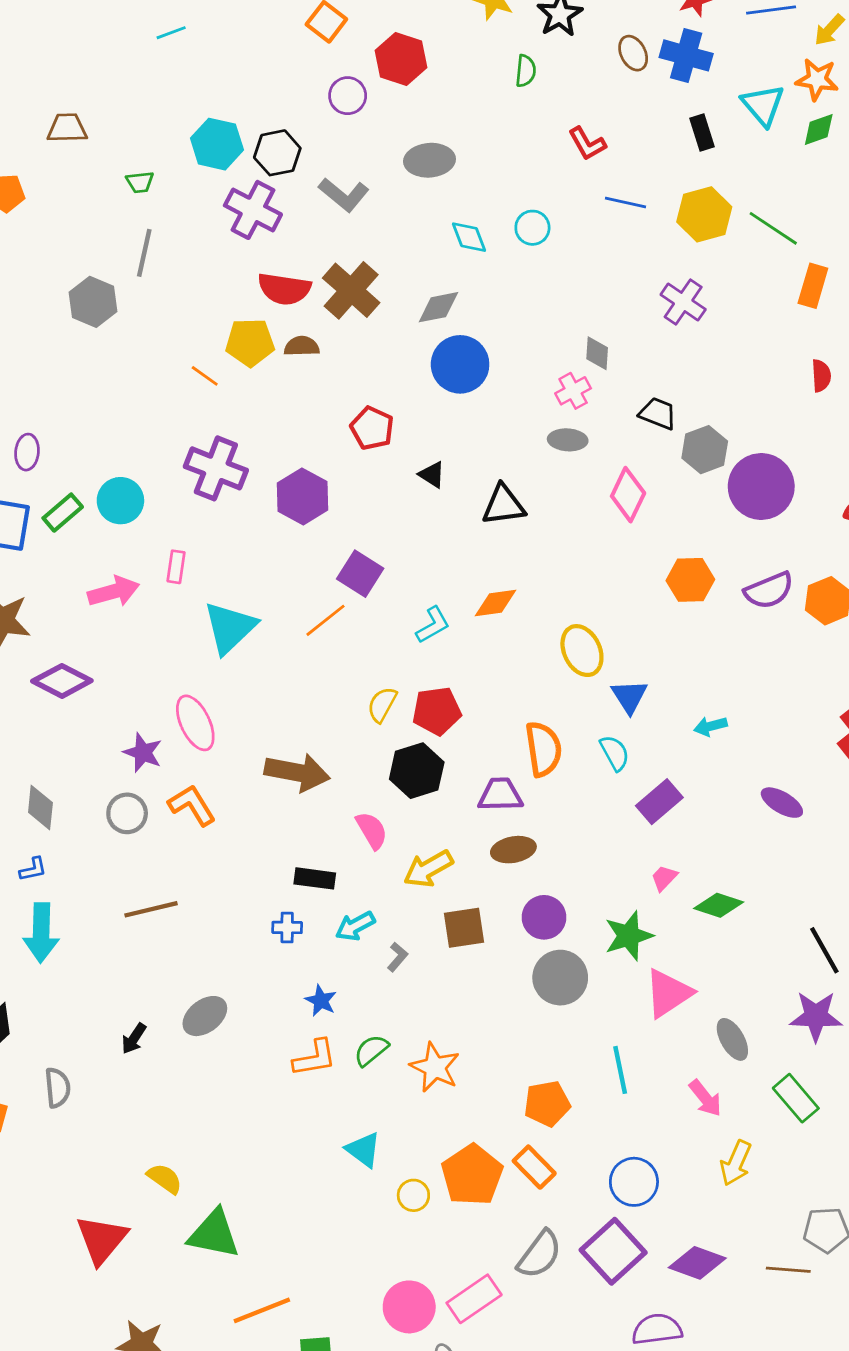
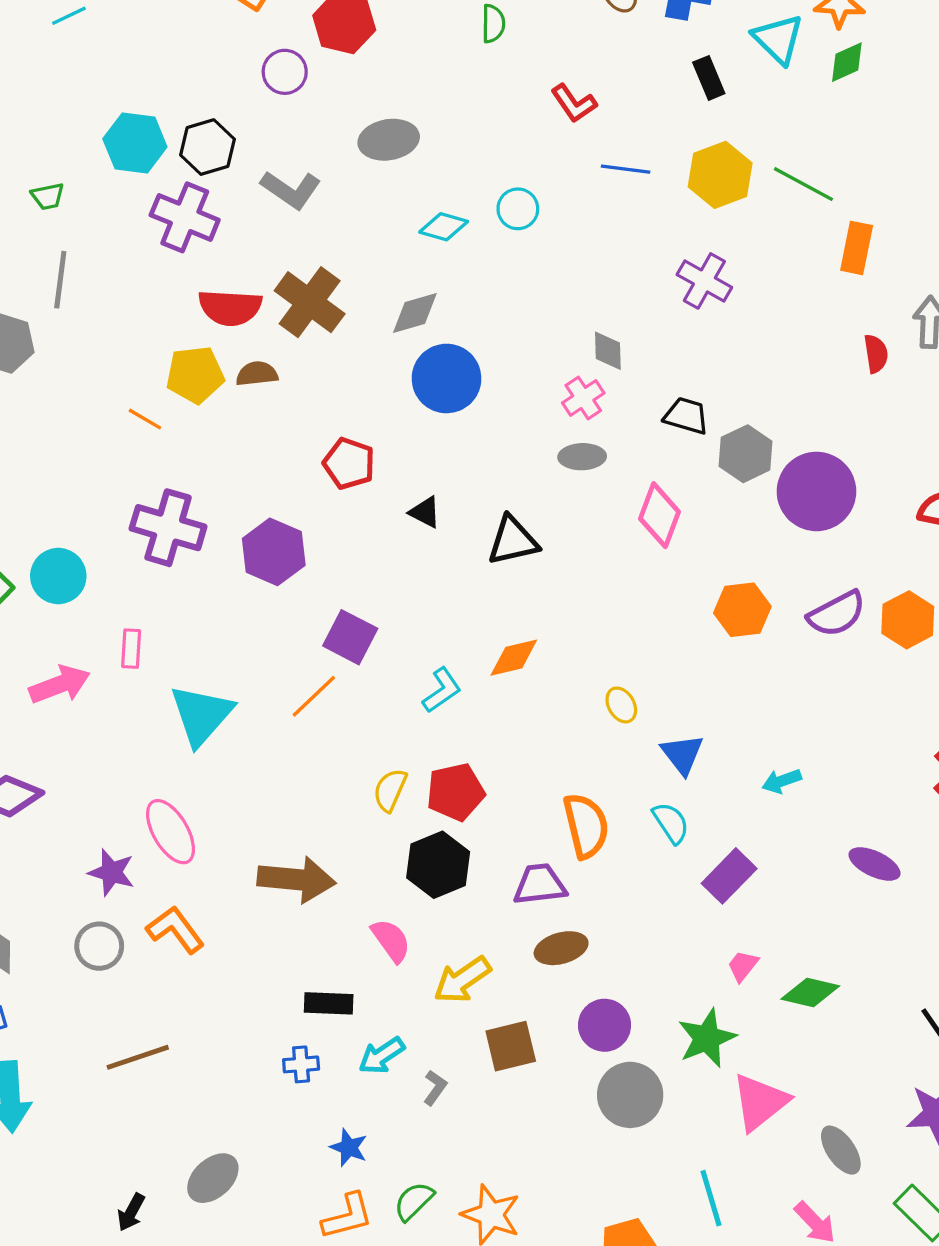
cyan diamond: (469, 237) -> (444, 227), turned -48
yellow ellipse: (582, 651) -> (621, 705), size x0.6

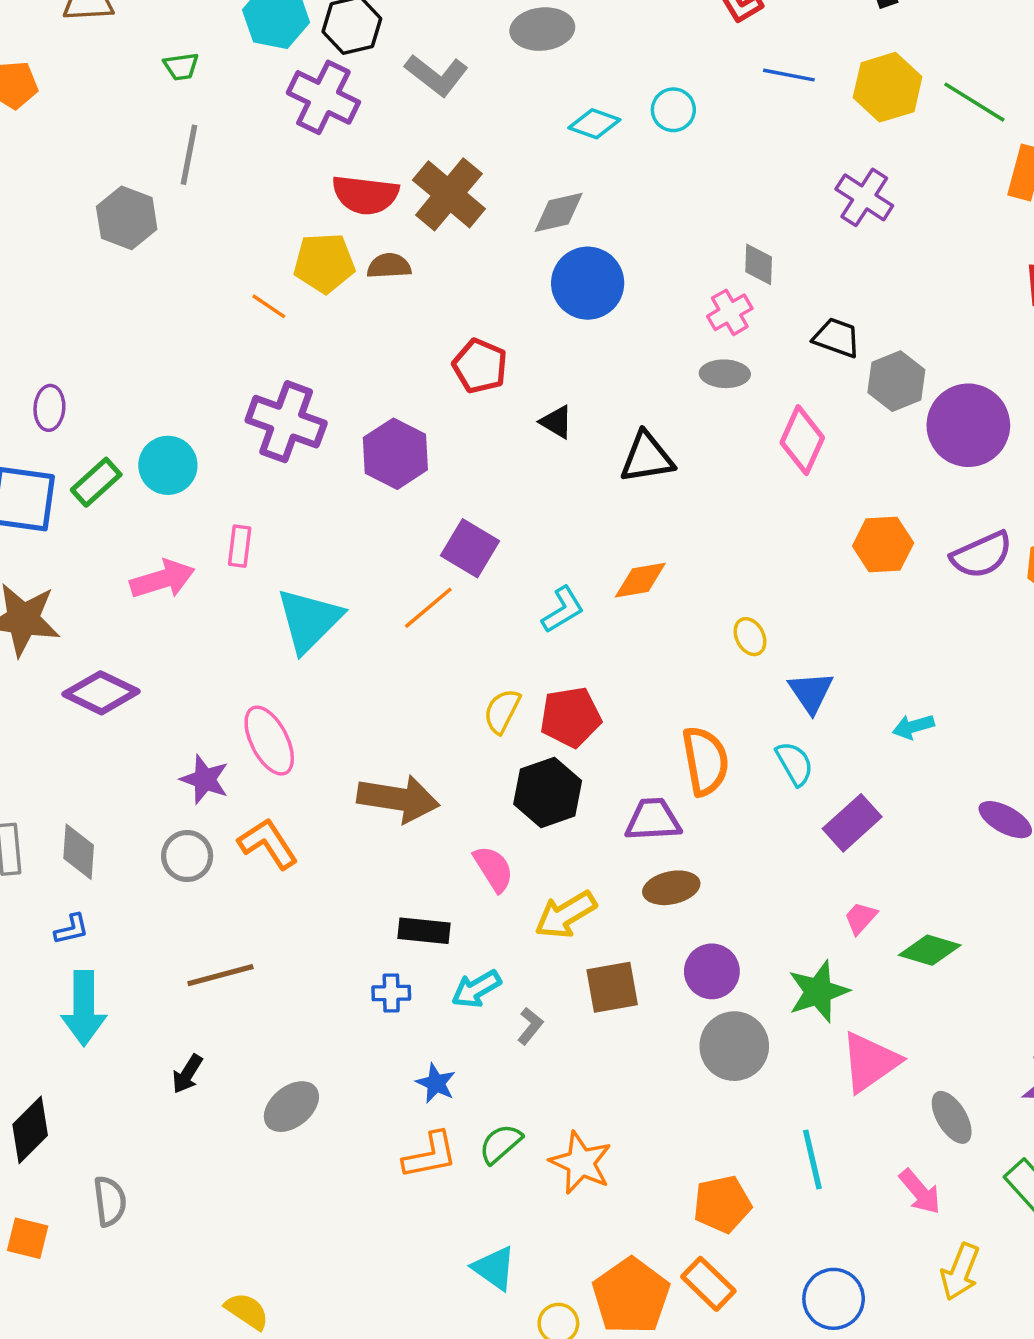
black arrow: (131, 1212) -> (187, 1074), moved

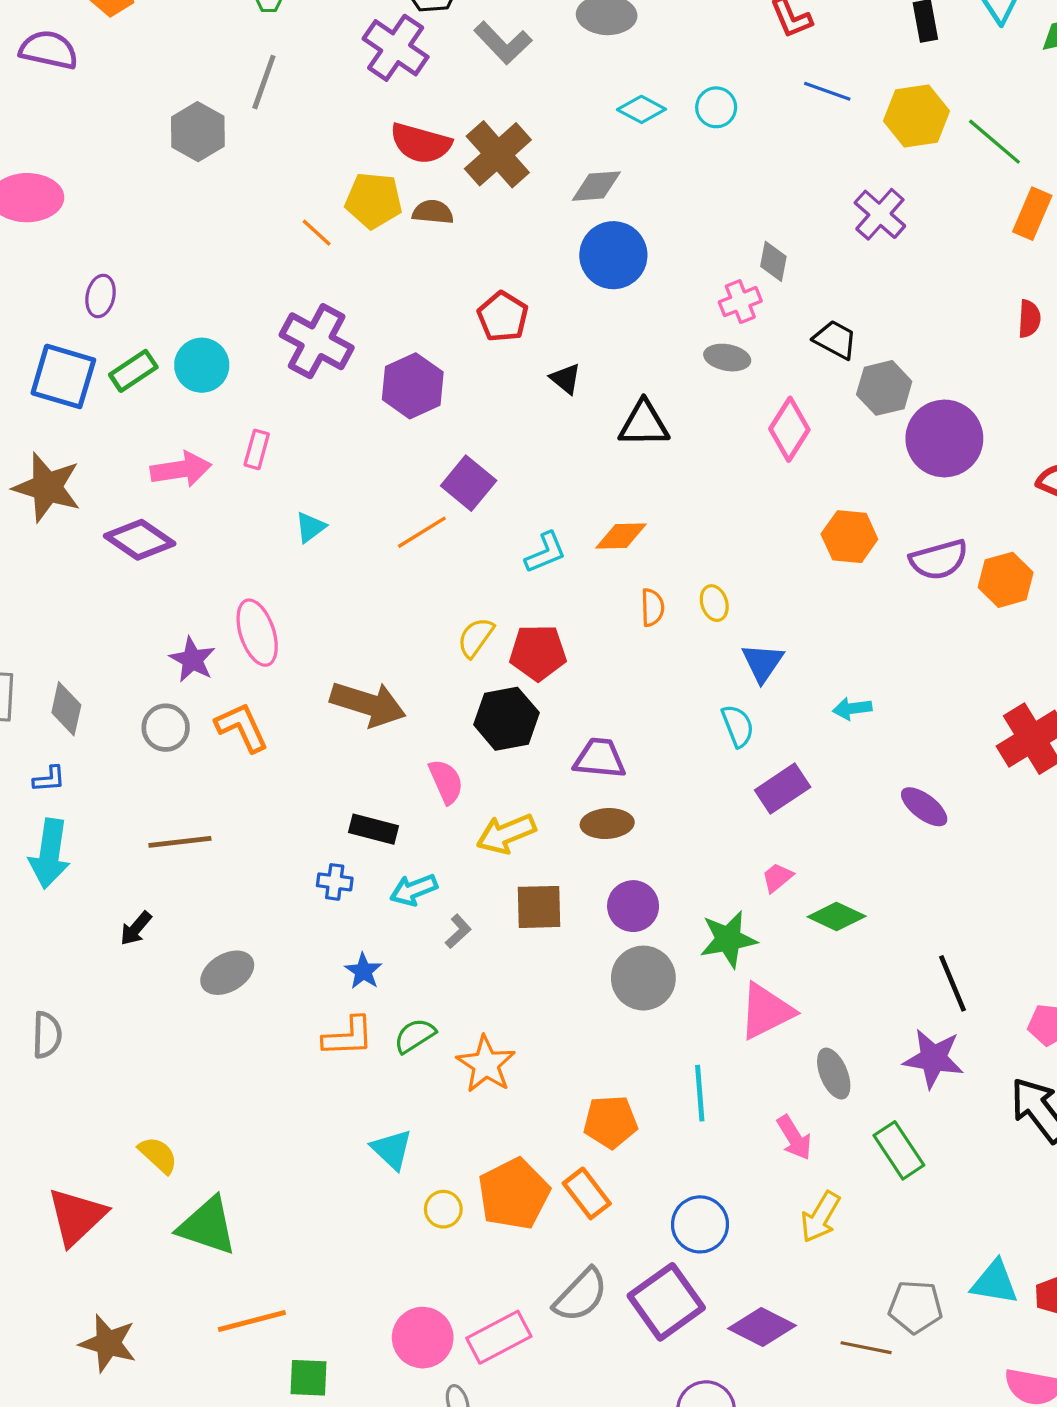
cyan triangle: (309, 620) -> (310, 527), size x0.5
purple diamond: (101, 693) -> (140, 540), moved
orange semicircle: (705, 761) -> (652, 607), moved, size x0.6

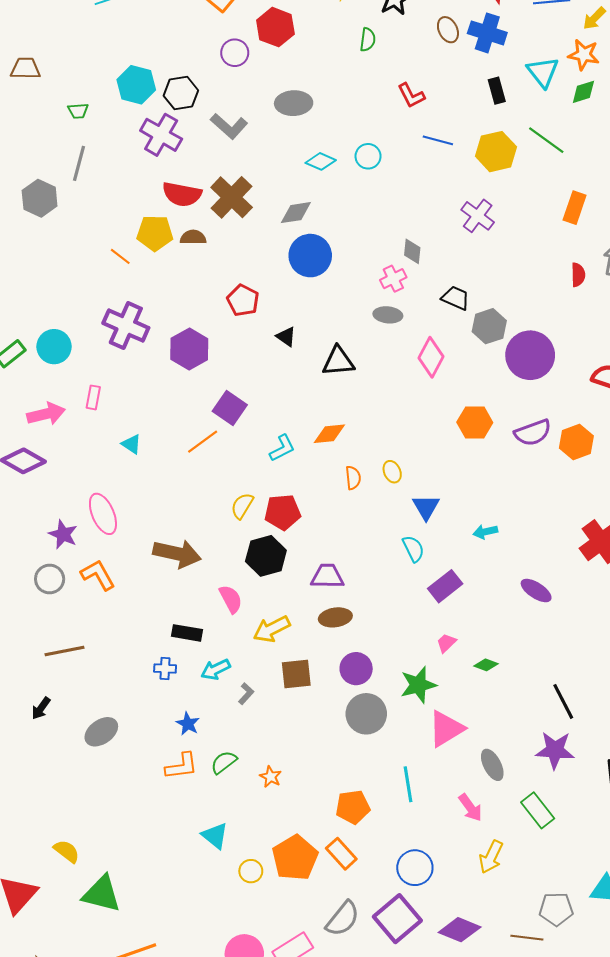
green line: (994, 142) -> (546, 140), moved
cyan triangle: (310, 527) -> (131, 444), turned -45
green diamond: (837, 917) -> (486, 665), size x0.7
orange star: (486, 1064) -> (271, 777), size x0.6

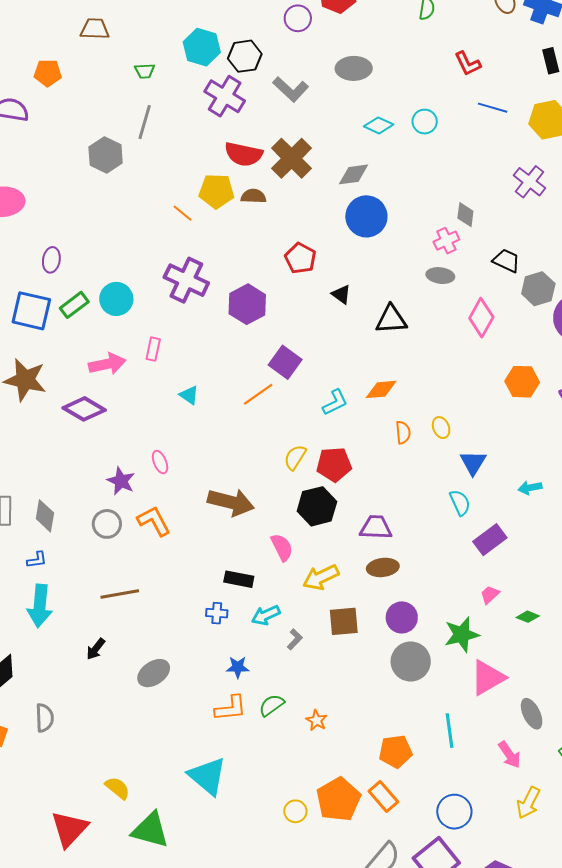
pink ellipse: (103, 514) -> (160, 462), size x0.6
blue star: (188, 724) -> (238, 667), turned -30
cyan triangle: (215, 836) -> (207, 776), moved, size x1.5

